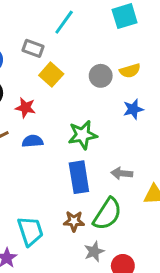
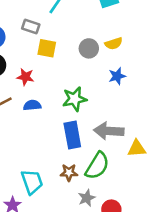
yellow square: (51, 75) -> (47, 48), turned -30
gray arrow: (122, 173) -> (109, 131), size x1.6

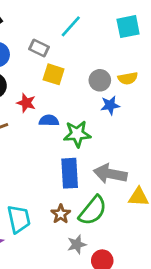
blue star: (117, 76) -> (110, 105), moved
blue semicircle: (32, 105) -> (49, 121), moved
brown star: (69, 172) -> (61, 214), turned 30

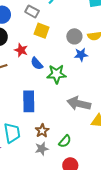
blue semicircle: (49, 121) -> (37, 64), turned -136
blue rectangle: (70, 173) -> (29, 101), moved
green semicircle: (93, 211) -> (65, 141), moved, size x0.6
gray star: (77, 244) -> (42, 149), moved

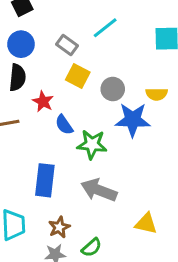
gray circle: (74, 36) -> (113, 89), moved
blue star: (81, 55) -> (133, 120), size x1.6
gray arrow: (79, 104) -> (99, 190), moved

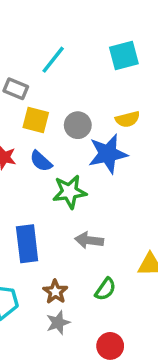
blue semicircle: (64, 125) -> (41, 161), moved
gray arrow: (99, 190) -> (89, 240), size x0.7
green semicircle: (92, 248) -> (105, 289), moved

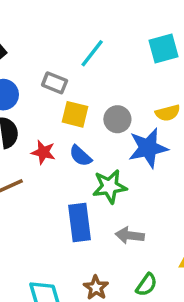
blue rectangle: (27, 244) -> (80, 222), moved

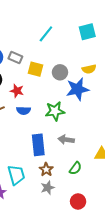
gray rectangle: (55, 83) -> (15, 58), moved
blue semicircle: (80, 156) -> (23, 111), moved, turned -40
blue rectangle: (80, 222) -> (38, 145), moved

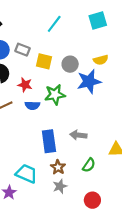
green star: (55, 111) -> (55, 95), moved
cyan trapezoid: (16, 175) -> (26, 174), turned -50

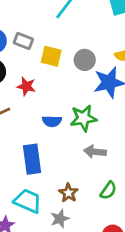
green star: (55, 95) -> (83, 118), moved
blue semicircle: (32, 105) -> (52, 121), moved
blue rectangle: (49, 141) -> (32, 159), moved
gray star: (60, 186) -> (60, 219), moved

